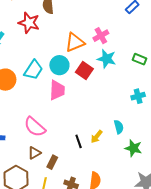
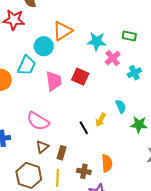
pink cross: (101, 36) -> (113, 58), moved
cyan circle: (59, 65) -> (44, 46), moved
red square: (84, 70) -> (80, 77), moved

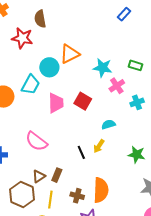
cyan semicircle: (121, 106) -> (108, 124), moved, turned -88
brown triangle: (42, 147) -> (39, 176), moved
orange semicircle: (107, 163) -> (101, 190), size x1.4

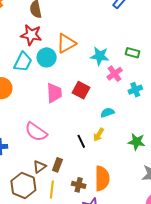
red star: (22, 38) -> (31, 35), moved
cyan trapezoid: (31, 85) -> (23, 62), moved

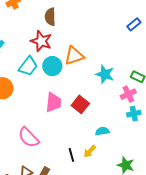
pink cross: (115, 74) -> (128, 94), moved

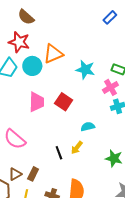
brown semicircle: (50, 17) -> (26, 17), turned -42

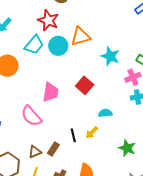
pink trapezoid: (37, 102) -> (50, 92), moved
brown triangle: (15, 174) -> (35, 152), moved
brown rectangle: (33, 174) -> (53, 149), moved

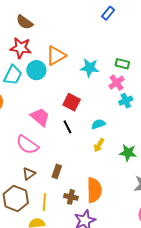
pink trapezoid: (50, 92) -> (40, 117), turned -45
yellow arrow: (92, 133) -> (99, 145), moved
black line: (73, 135) -> (67, 127), moved
brown triangle: (35, 152) -> (29, 174), moved

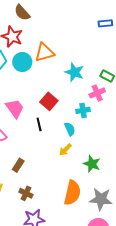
blue rectangle: (108, 13) -> (105, 23), turned 32
cyan cross: (126, 101) -> (83, 110), moved
cyan semicircle: (98, 124) -> (70, 129), turned 72
orange semicircle: (94, 190) -> (72, 193), moved

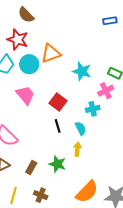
pink trapezoid: (15, 108) -> (25, 95), moved
black line: (39, 124) -> (58, 126), moved
yellow arrow: (65, 150) -> (77, 149), turned 144
green star: (92, 164) -> (57, 164), moved
orange semicircle: (72, 193) -> (87, 192), turned 35

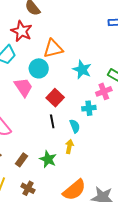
cyan circle: (29, 64) -> (39, 68), moved

